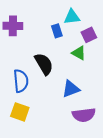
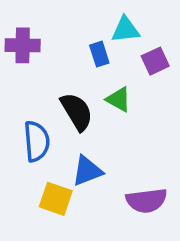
green triangle: (79, 53) -> (119, 99), moved
blue triangle: (71, 89) -> (87, 171), moved
yellow square: (20, 112) -> (56, 199), moved

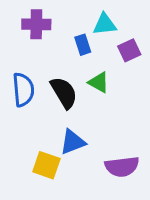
purple cross: (23, 45) -> (36, 24), moved
blue semicircle: (37, 141) -> (23, 90), moved

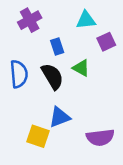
purple cross: (36, 24) -> (30, 20), turned -30
blue rectangle: (83, 45) -> (57, 46), moved

